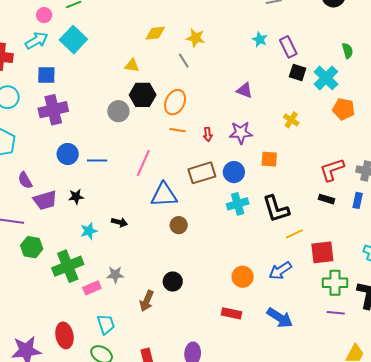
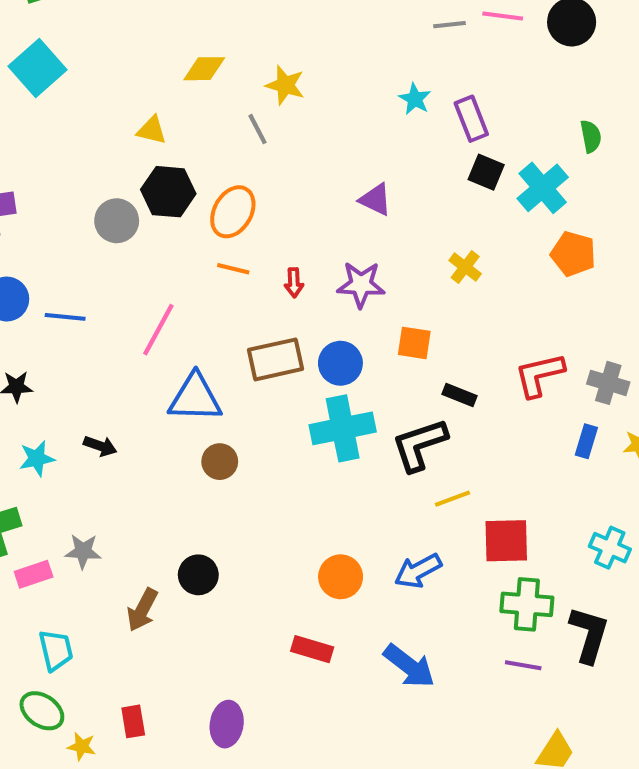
black rectangle: (326, 199) -> (460, 395), moved
cyan cross: (238, 204) -> (343, 428), size x1.4
black L-shape: (276, 209) -> (419, 445), turned 84

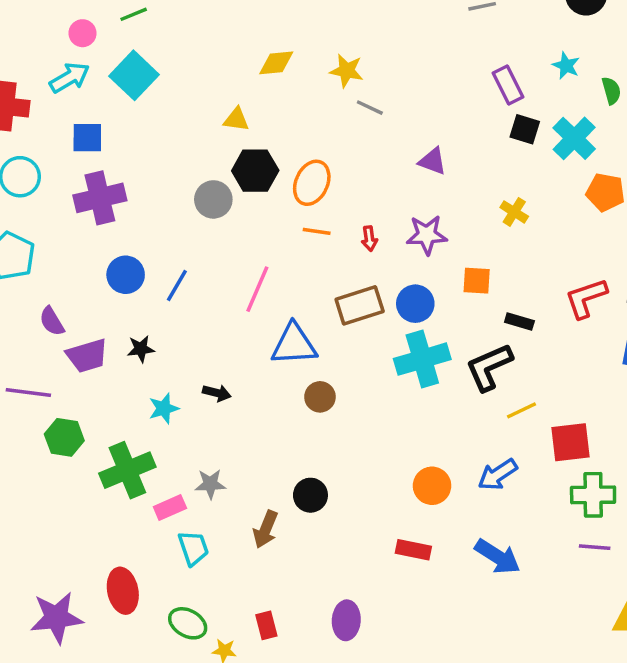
cyan star: (415, 99) -> (566, 66), moved
gray line: (257, 129) -> (370, 108), moved, turned -32
blue line: (65, 317) -> (177, 285), turned -60
cyan trapezoid: (56, 650) -> (193, 548), moved

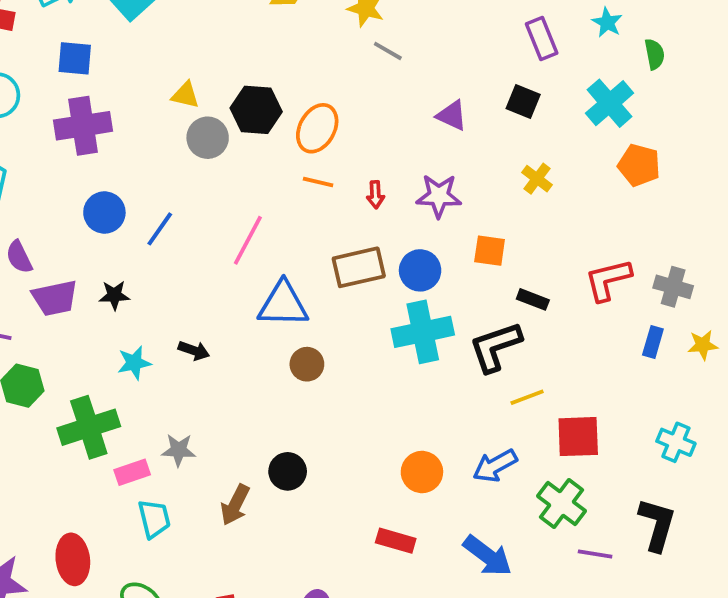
yellow triangle: (236, 119) -> (185, 95), moved
black square: (525, 129) -> (523, 102), moved
green cross: (593, 495) -> (561, 503), moved, turned 33

